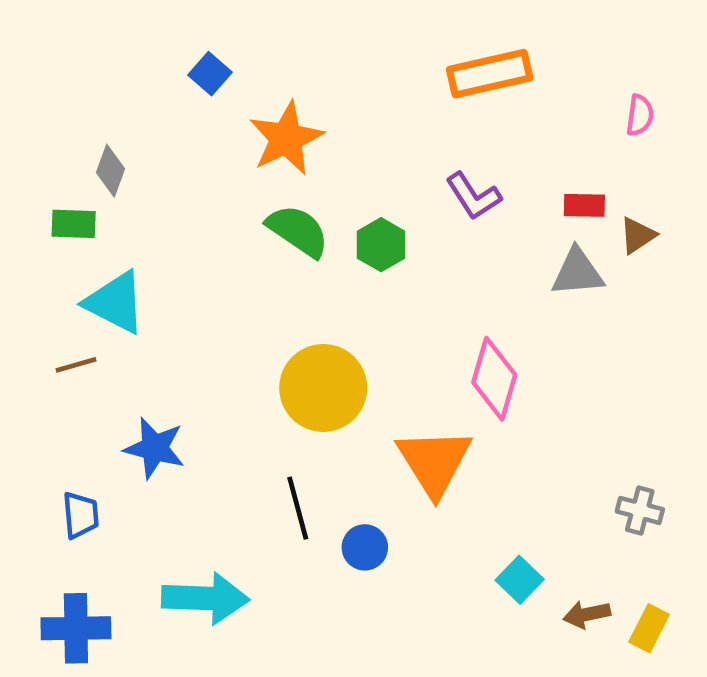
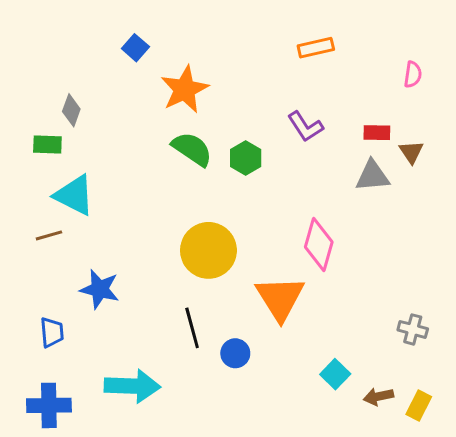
orange rectangle: (490, 74) -> (316, 48), size x0.7
brown triangle: (638, 235) -> (411, 152), turned -30

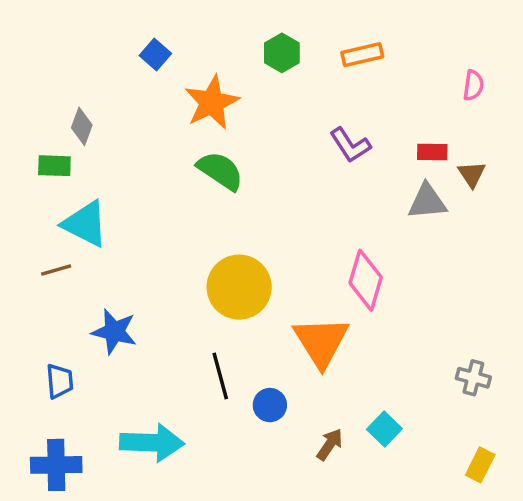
green hexagon: (246, 158) -> (282, 53), moved
brown arrow: (378, 396) -> (330, 444), moved, turned 136

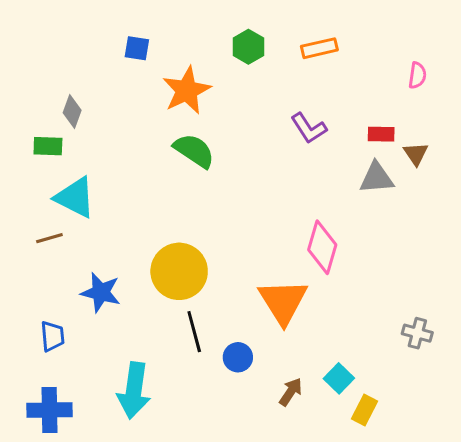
blue square: (155, 55) -> (137, 48), turned -32
yellow circle: (239, 287) -> (179, 271), moved
cyan arrow: (152, 443) -> (134, 390), turned 96
yellow rectangle: (480, 465) -> (365, 410), moved

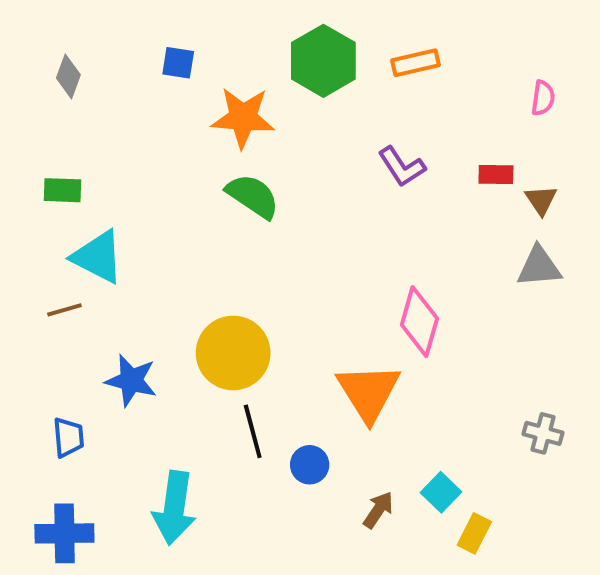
green hexagon: (248, 47) -> (323, 61), size x1.6
orange star: (187, 90) -> (243, 118), turned 30
gray diamond: (72, 112) -> (68, 76), moved
gray triangle: (377, 178) -> (539, 267), moved

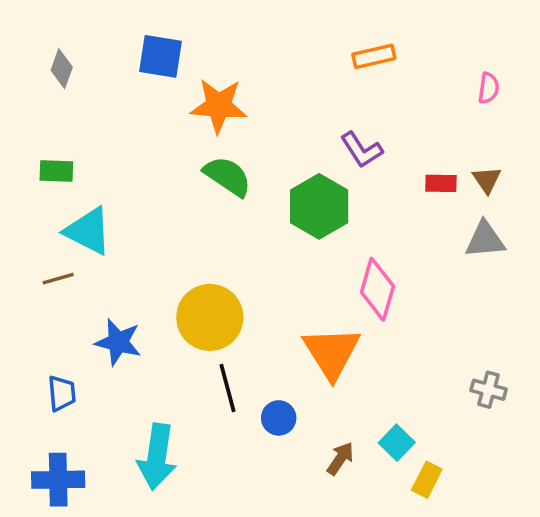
green hexagon: (323, 61) -> (319, 206), moved
blue square: (178, 63) -> (160, 56), size x1.5
red rectangle: (496, 175) -> (441, 183), moved

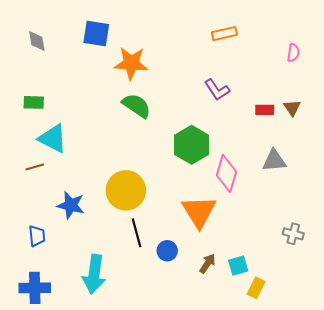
gray diamond: (62, 69) -> (37, 41), turned -30
green hexagon: (319, 206) -> (192, 145), moved
gray triangle: (485, 240) -> (274, 161), moved
cyan square: (397, 443) -> (238, 266), turned 30
brown arrow: (340, 458) -> (207, 263), moved

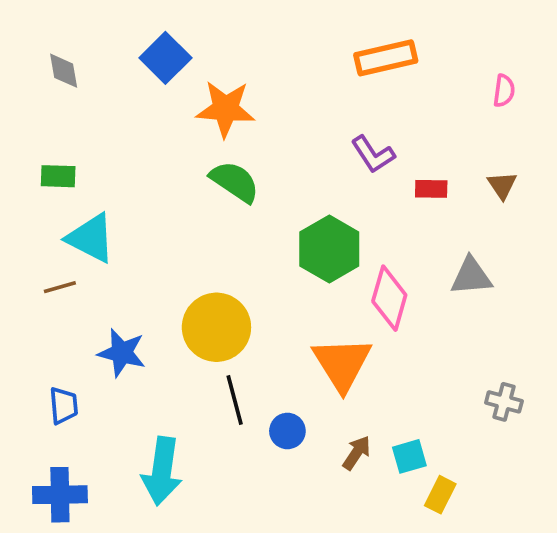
blue square: (96, 34) -> (165, 58), turned 36
orange rectangle: (224, 34) -> (386, 58), size x1.4
red rectangle: (265, 110) -> (431, 189), moved

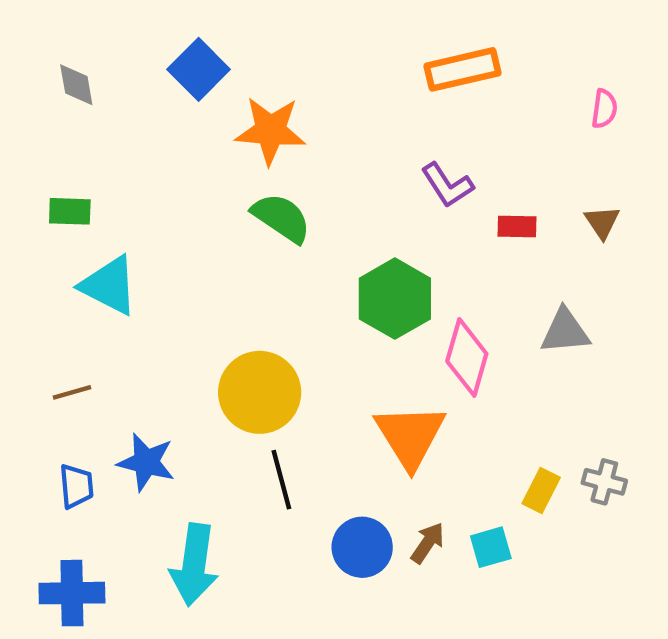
brown line: (60, 287) -> (72, 392), moved
blue star: (122, 353) -> (146, 462), moved
blue circle: (287, 431) -> (362, 547), moved, size x1.4
yellow rectangle: (440, 495) -> (541, 491), moved

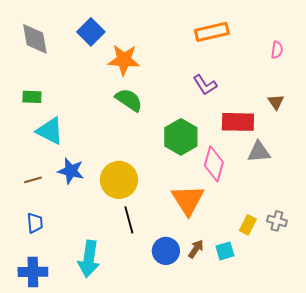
gray diamond: (76, 85) -> (35, 39), size x1.6
red rectangle: (517, 227) -> (238, 122), moved, size x1.8
blue star: (146, 462) -> (71, 171), moved

